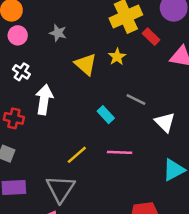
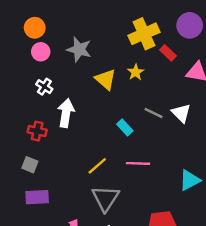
gray star: (58, 33) -> (79, 49), size x1.5
white triangle: (165, 122) -> (181, 113), moved
gray triangle: (60, 189) -> (106, 198), moved

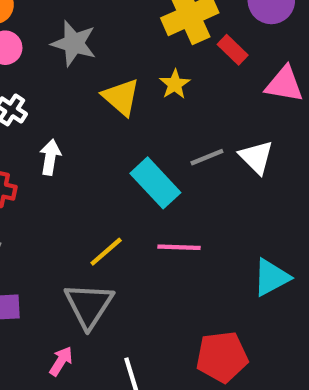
white arrow: (66, 113) -> (50, 157), size x0.7
gray line: (154, 113) -> (207, 157), turned -48
cyan rectangle: (125, 127) -> (155, 183), size x1.6
gray triangle: (106, 198) -> (89, 305), moved

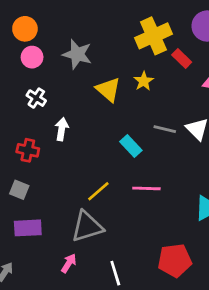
gray line: (207, 157) -> (165, 129), turned 35
cyan rectangle: (155, 183) -> (131, 146), size x0.7
gray triangle: (89, 305) -> (87, 227), turned 40

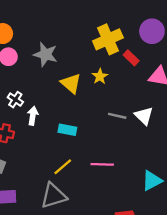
white cross: (36, 98) -> (15, 100), moved
cyan rectangle: (131, 146) -> (67, 130), moved, turned -36

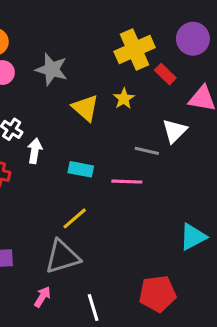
white triangle: (144, 116) -> (174, 131), moved, turned 30
pink line: (102, 164) -> (127, 182), moved

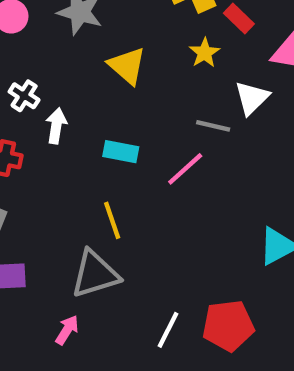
yellow star: (124, 99) -> (205, 53), moved
pink line: (127, 182) -> (185, 169), turned -44
yellow line: (75, 218) -> (112, 220), turned -68
white line: (93, 308) -> (168, 330), moved, turned 44

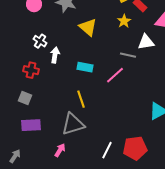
white triangle: (252, 98) -> (146, 42), turned 36

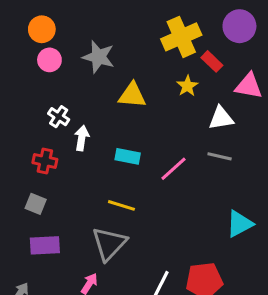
yellow triangle: (88, 27) -> (132, 95), turned -36
gray line: (128, 55) -> (220, 156), moved
yellow line: (81, 99) -> (121, 205), turned -54
gray triangle: (73, 124) -> (109, 244), turned -30

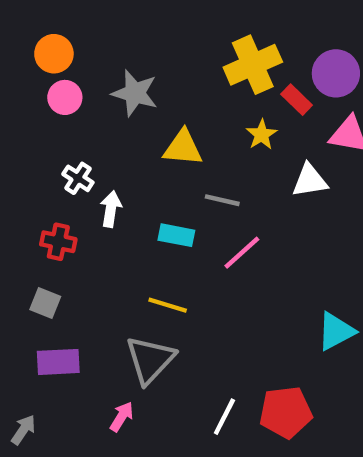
purple circle: (239, 26) -> (336, 73), moved
gray line: (220, 156) -> (222, 200), moved

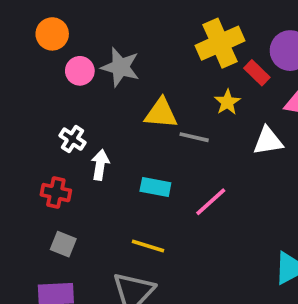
pink circle: (65, 97) -> (80, 71), moved
gray line: (222, 200) -> (194, 137), moved
gray square: (45, 303) -> (63, 244), moved

